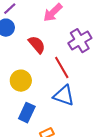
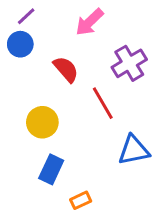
blue triangle: (64, 96) -> (134, 150), moved, turned -30

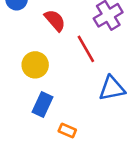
orange rectangle: (81, 200) -> (67, 130), turned 49

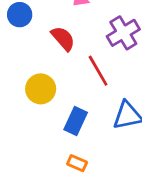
blue rectangle: (43, 104) -> (76, 121), moved

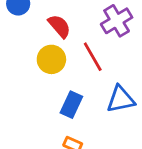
yellow circle: (41, 89) -> (51, 59), moved

